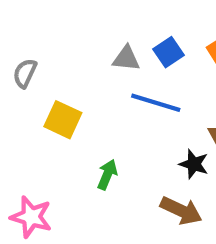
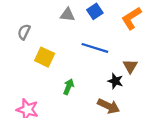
blue square: (168, 52) -> (95, 11), moved
gray triangle: (126, 58) -> (67, 15), moved

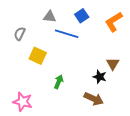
gray triangle: (67, 15) -> (50, 17), moved
blue line: (95, 48) -> (67, 34), moved

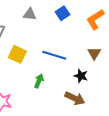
blue line: (67, 34) -> (54, 55), moved
brown triangle: (113, 64) -> (94, 53), moved

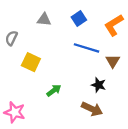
blue line: (54, 55) -> (87, 48), moved
green arrow: (39, 81) -> (54, 90), turned 32

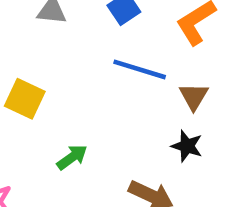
black star: (99, 85) -> (187, 146), moved

